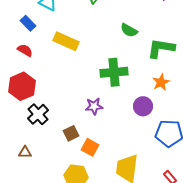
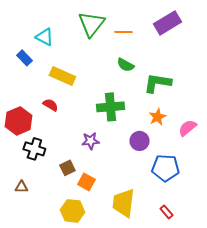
red semicircle: (25, 50) -> (50, 105), moved
black cross: (38, 114) -> (34, 149), turned -30

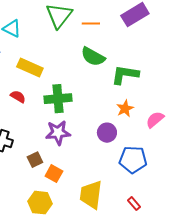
green semicircle: (125, 65) -> (93, 57), size x1.4
green cross: (110, 107) -> (58, 99), moved
purple star: (90, 141) -> (58, 133), size x1.4

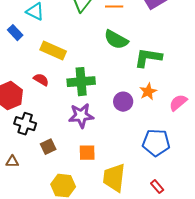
purple circle: (107, 133) -> (123, 102), moved
brown square: (35, 160) -> (48, 147), moved
orange square: (54, 174) -> (87, 153), moved, turned -30

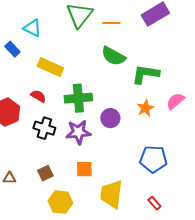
purple circle: (123, 102) -> (110, 118), moved
pink semicircle: (178, 103) -> (175, 101), moved
black cross: (25, 124) -> (44, 128), moved
brown square: (48, 147) -> (45, 173), moved

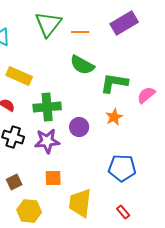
pink semicircle: (175, 101) -> (146, 95), moved

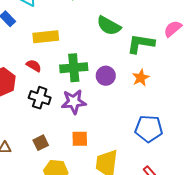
yellow rectangle: (19, 76) -> (46, 37), turned -30
pink semicircle: (146, 95) -> (173, 29), moved
purple circle: (79, 127) -> (106, 76), moved

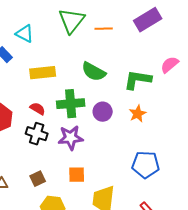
green semicircle: (109, 26) -> (94, 72), moved
red semicircle: (34, 66) -> (38, 109), moved

